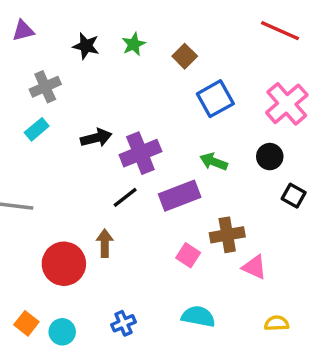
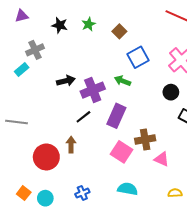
cyan rectangle: (37, 129) -> (22, 69), moved
green arrow: (214, 162) -> (122, 81), moved
purple rectangle: (180, 196) -> (116, 116), turned -45
pink square: (188, 255) -> (121, 152), size x1.5

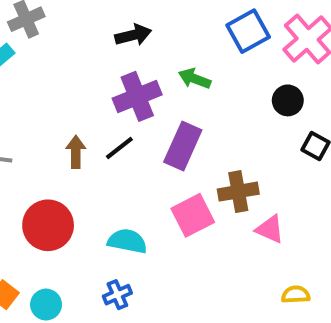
blue square: (138, 57) -> (248, 31), moved
black arrow: (66, 81) -> (133, 35), moved
brown arrow: (71, 145) -> (76, 152), moved
pink square: (121, 152) -> (193, 215), turned 30
cyan semicircle: (128, 189) -> (127, 241), moved

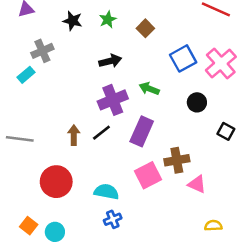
black circle: (288, 100) -> (197, 102), moved
blue cross: (117, 295) -> (113, 219), moved

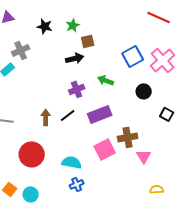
brown square: (145, 28) -> (88, 41), moved, turned 32
purple cross: (113, 100) -> (77, 89), size x0.7
purple rectangle: (142, 131) -> (100, 114), turned 45
pink triangle: (197, 184) -> (144, 156), turned 35

